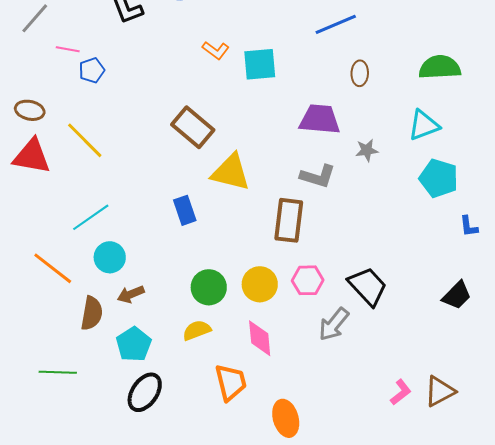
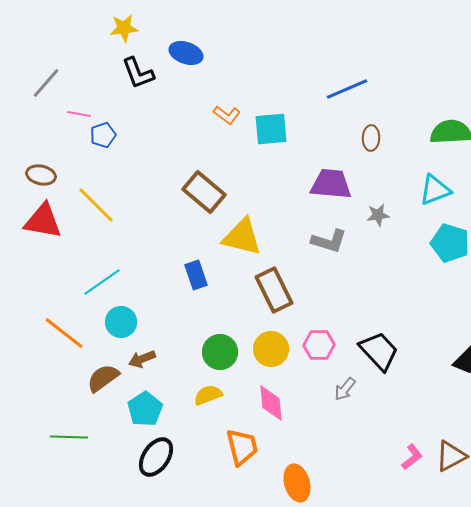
brown rectangle: (289, 220) -> (274, 290), moved, turned -33
brown semicircle: (92, 313) -> (103, 378), turned -136
gray arrow: (334, 324) -> (345, 389), size x0.7

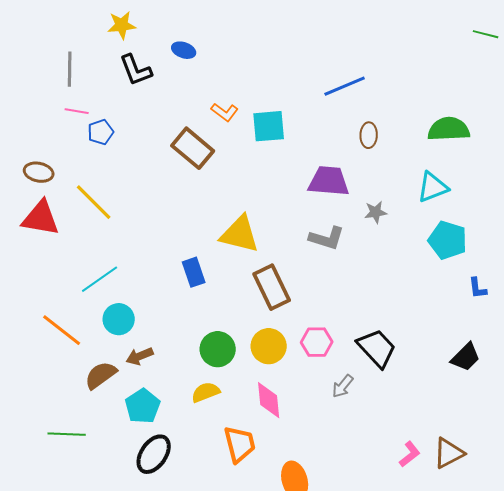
blue ellipse: (186, 53) -> (184, 50), size x0.7
gray line: (46, 83) -> (70, 69), moved, turned -40
brown rectangle: (204, 192) -> (193, 148), moved

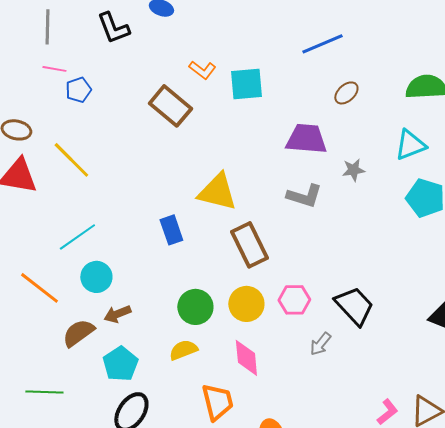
brown ellipse: (369, 135) -> (346, 93), turned 45

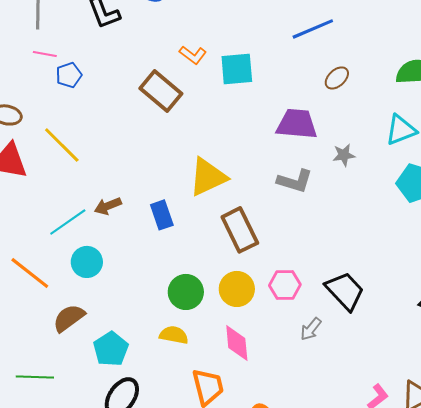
yellow triangle: (217, 192) -> (208, 177), turned -39
brown arrow: (117, 314) -> (108, 206), moved
yellow semicircle: (183, 350) -> (174, 335), turned 32

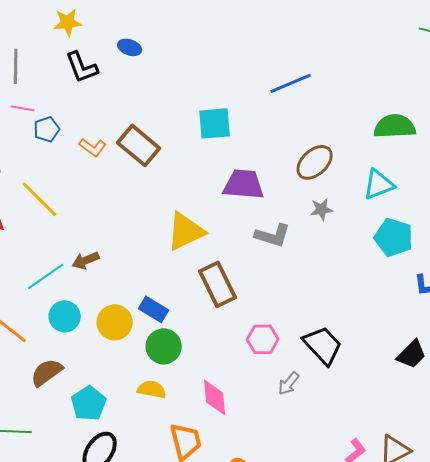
orange L-shape: (193, 55) -> (93, 147), moved
brown ellipse: (337, 78) -> (315, 162), moved, size x1.5
purple trapezoid: (297, 124) -> (244, 184), moved
blue rectangle: (162, 215) -> (154, 309), moved, turned -40
yellow circle: (237, 289) -> (115, 322), moved

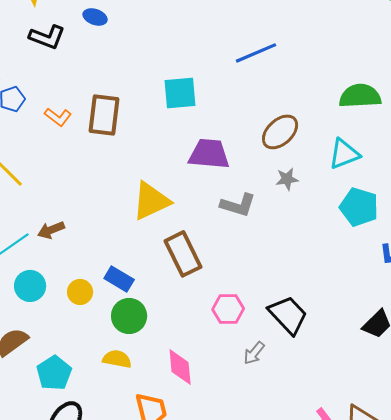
black L-shape: (82, 67) -> (47, 37), turned -48
brown rectangle: (139, 145) -> (104, 115), turned 57
yellow circle: (115, 322) -> (80, 292), size x0.7

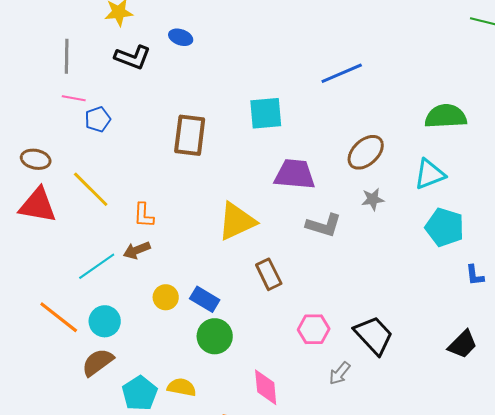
orange L-shape: (58, 117) -> (144, 215), moved, turned 56
brown rectangle: (183, 254) -> (269, 274), size x0.7
cyan circle: (30, 286) -> (105, 321), moved
yellow circle: (80, 292) -> (166, 297), moved
yellow semicircle: (117, 359) -> (182, 387), moved

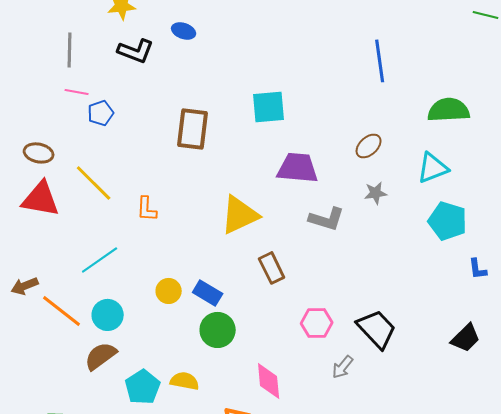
blue line: (342, 73) -> (380, 61), moved, turned -75
brown ellipse: (366, 152) -> (369, 146), size x0.7
brown arrow: (137, 250) -> (25, 286), moved

